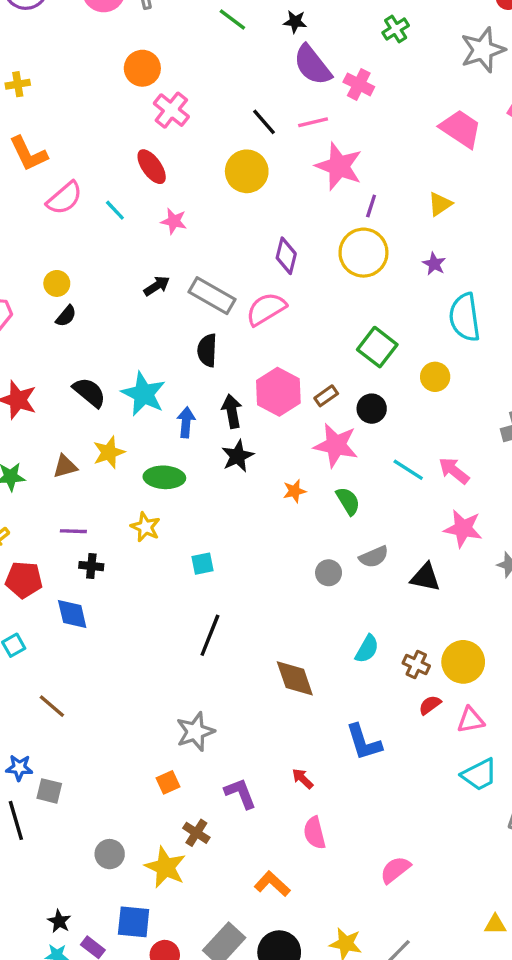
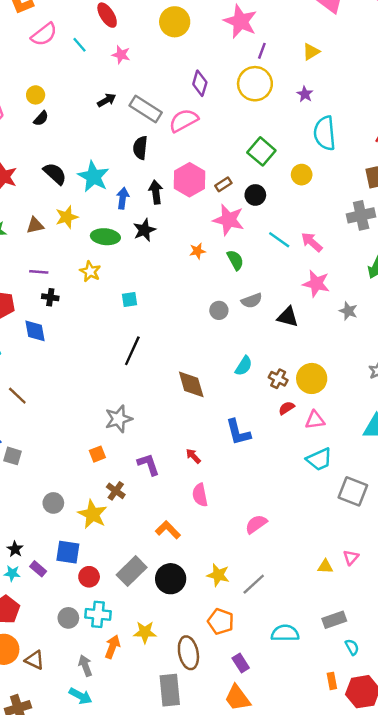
black star: (238, 456) -> (144, 230), moved

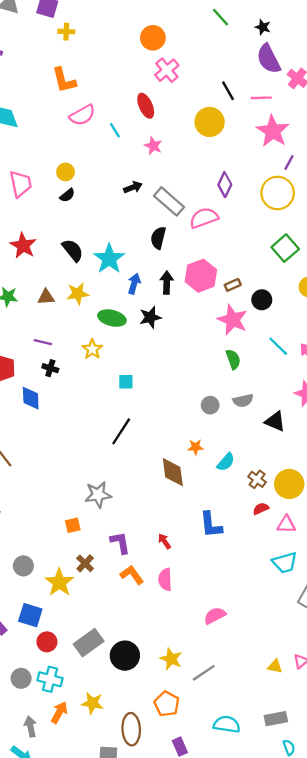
green square: (261, 151) -> (285, 248), moved
orange star: (197, 251) -> (196, 447), moved
orange L-shape: (168, 530) -> (132, 575), moved

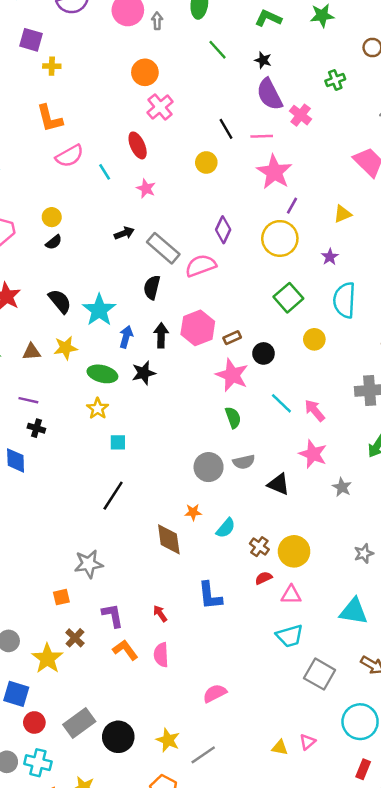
yellow circle: (210, 122) -> (206, 162), size x0.7
yellow star: (92, 349) -> (98, 409), moved
gray circle: (210, 405) -> (209, 467), size x1.5

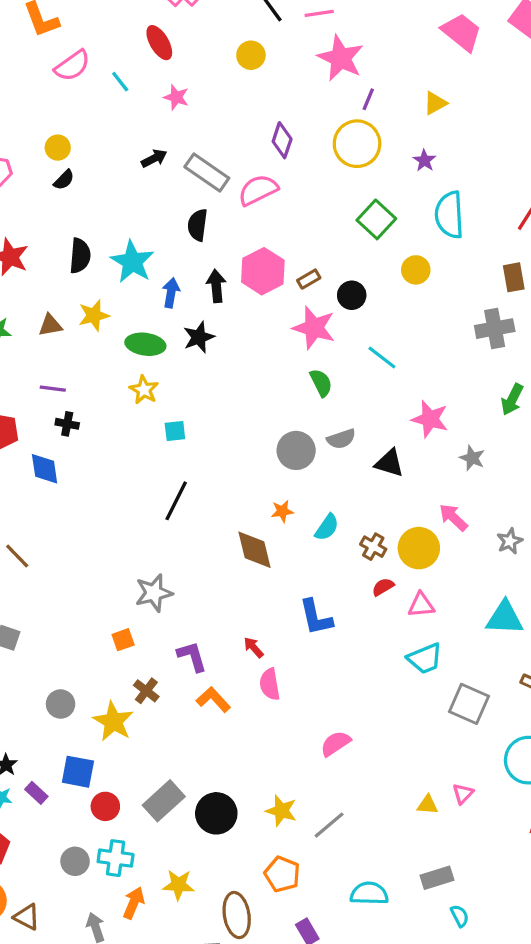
black semicircle: (60, 301) -> (80, 256), turned 50
pink arrow: (315, 410) -> (453, 517), moved
pink semicircle: (161, 655) -> (270, 684), moved

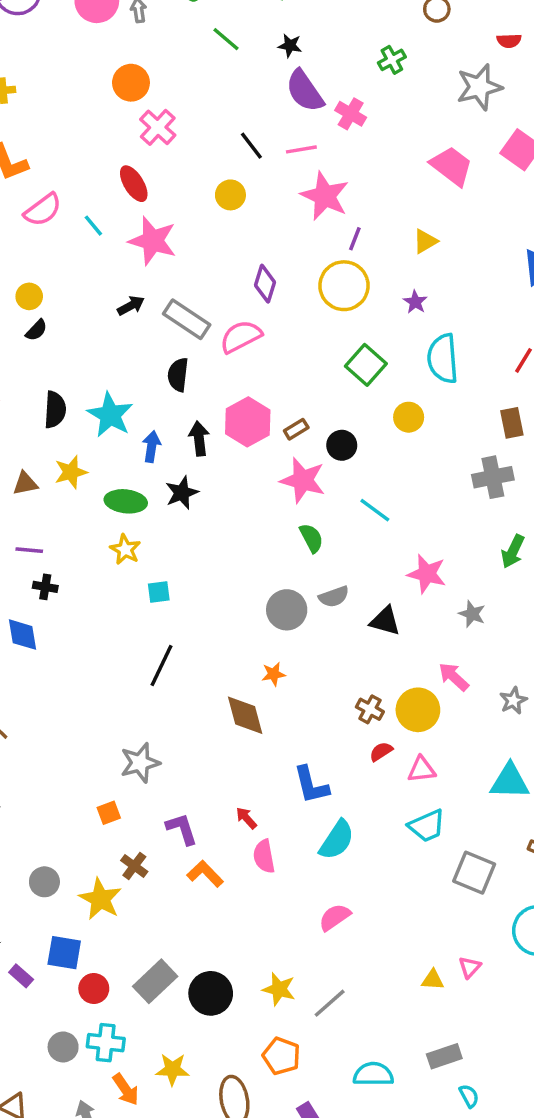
pink star: (176, 97) -> (153, 241), size x1.8
cyan semicircle: (327, 527) -> (337, 840), moved, size x1.4
orange arrow: (134, 903) -> (126, 1089), turned 124

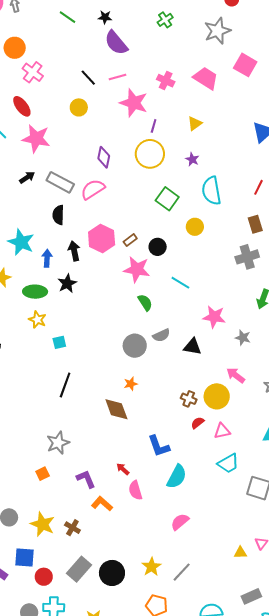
pink cross: (351, 114) -> (166, 81), moved
brown cross: (134, 866) -> (72, 528), moved
yellow star: (279, 989) -> (152, 567), turned 30

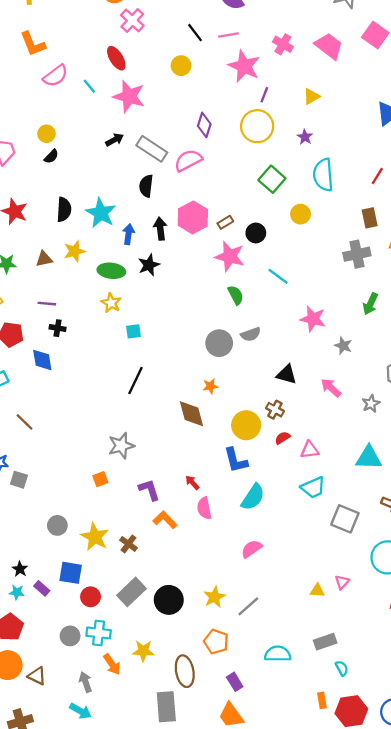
black triangle: (193, 347) -> (287, 374), moved
yellow circle: (217, 396) -> (246, 425), moved

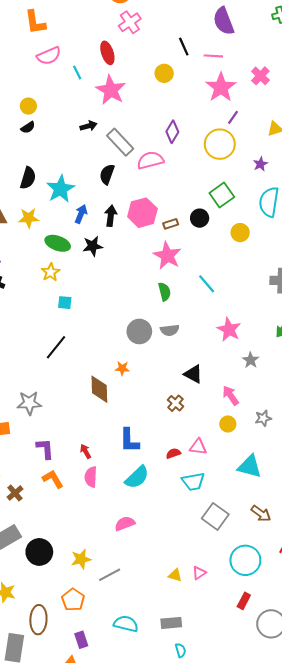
black circle: (256, 233) -> (200, 218), moved
yellow circle: (246, 425) -> (228, 424), moved, size x0.6
red semicircle: (282, 438) -> (173, 453), moved

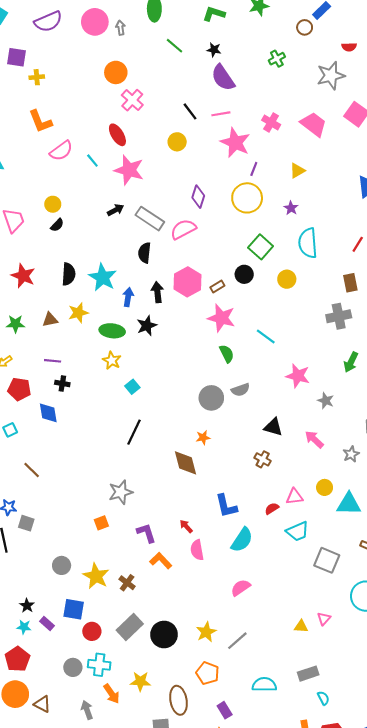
cyan square: (65, 303) -> (132, 387), turned -32
yellow circle: (228, 424) -> (325, 487), moved

